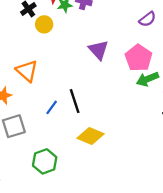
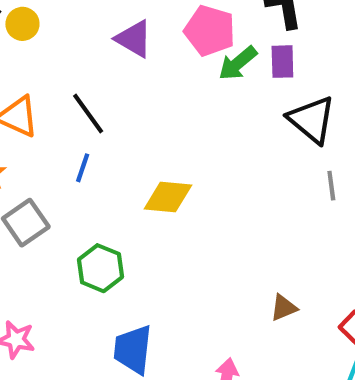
black line: (75, 101) -> (88, 114), moved

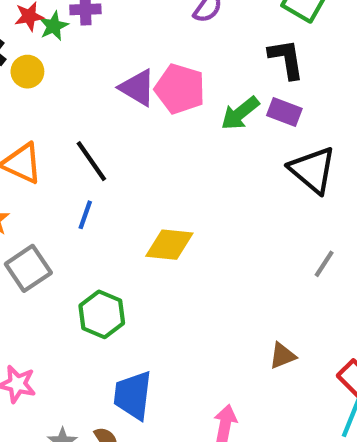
pink pentagon: (210, 31) -> (180, 89), moved
purple rectangle: (282, 62) -> (284, 112), turned -68
gray line: (331, 186) -> (324, 264), moved, turned 40

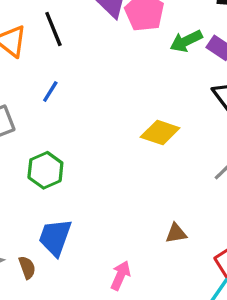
black line: (91, 161) -> (53, 29), moved
yellow diamond: (169, 245) -> (160, 133), moved

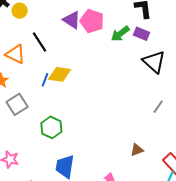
yellow diamond: (160, 133) -> (60, 74), moved

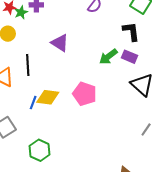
pink pentagon: (92, 21) -> (85, 94), moved
black line: (40, 42) -> (28, 65), turned 30

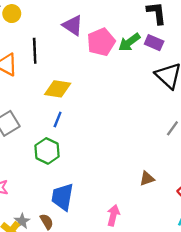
pink pentagon: (85, 94) -> (101, 42), moved, turned 30
blue line: (33, 103) -> (58, 120), moved

